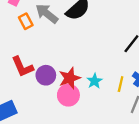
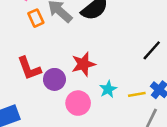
red star: (70, 78) -> (83, 64), moved
yellow line: (121, 84) -> (137, 94), turned 63

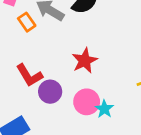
purple circle: (54, 79) -> (50, 92), moved
cyan star: (108, 89) -> (104, 109), moved

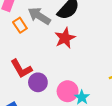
red star: (85, 61) -> (65, 38), moved

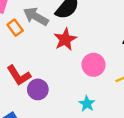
pink circle: (68, 91) -> (94, 65), moved

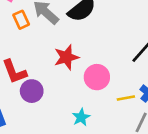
red star: (65, 39) -> (66, 57), moved

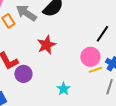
pink circle: (97, 77) -> (90, 57), moved

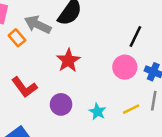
yellow line: (95, 70) -> (131, 109), moved
purple circle: (23, 74) -> (61, 104), moved

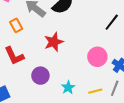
black line: (135, 37) -> (112, 22), moved
orange rectangle: (17, 38) -> (16, 25), moved

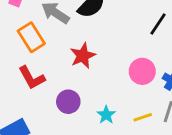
orange rectangle: (16, 25) -> (31, 37), size x1.5

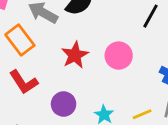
pink circle: (142, 71) -> (119, 56), moved

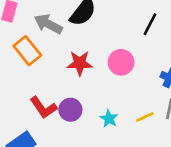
red star: (75, 55) -> (80, 63), turned 30
red L-shape: (24, 82) -> (43, 108), moved

